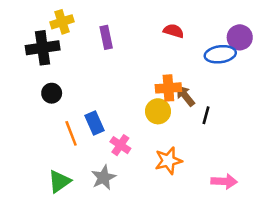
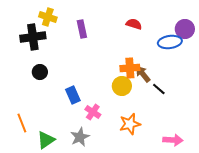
yellow cross: (62, 22) -> (48, 17), turned 36
black line: (206, 115) -> (159, 89), turned -64
orange line: (71, 133) -> (22, 123), moved

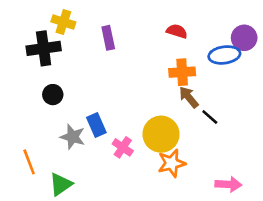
orange cross: (130, 68) -> (182, 72), moved
yellow circle: (122, 86) -> (161, 134), moved, size x1.4
gray star: (80, 137) -> (73, 137), moved, turned -30

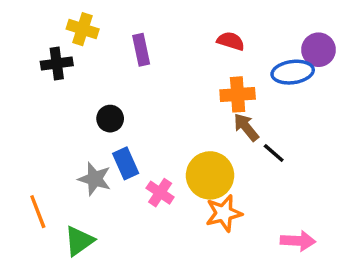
black cross: (44, 48) -> (57, 63), size x0.7
black circle: (53, 95) -> (110, 119), moved

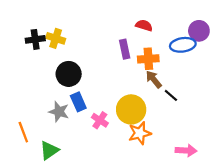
yellow cross: (83, 29) -> (56, 38), moved
purple rectangle: (141, 50) -> (125, 49), moved
black circle: (110, 119) -> (69, 74), size x1.5

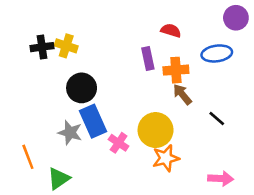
purple circle: (199, 31) -> (236, 18), moved
black line: (171, 95) -> (217, 119), moved
blue rectangle: (78, 102) -> (93, 121), size x1.4

